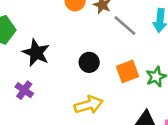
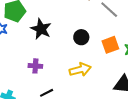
purple cross: (24, 90) -> (35, 66), moved, turned -32

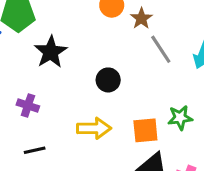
orange square: (110, 45) -> (145, 130), moved

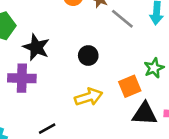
purple cross: (28, 105) -> (22, 78), moved, size x1.5

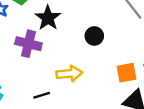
yellow arrow: (89, 97) -> (69, 74), moved

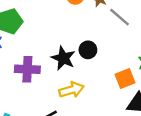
black star: (48, 18) -> (63, 58), moved

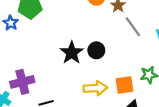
purple cross: (27, 69) -> (22, 82), moved, turned -30
yellow arrow: (71, 90) -> (95, 88), moved

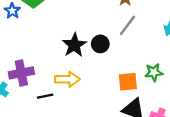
gray line: (133, 27) -> (127, 25), moved, turned 70
yellow arrow: (95, 88) -> (67, 79), moved

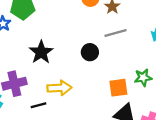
gray line: (127, 25) -> (115, 33), turned 40
black star: (74, 45) -> (41, 52), moved

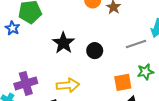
gray line: (115, 33) -> (136, 44), moved
black star: (41, 52) -> (63, 43), moved

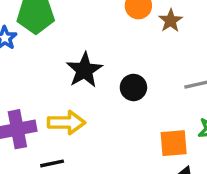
yellow arrow: (68, 85) -> (67, 123), moved

